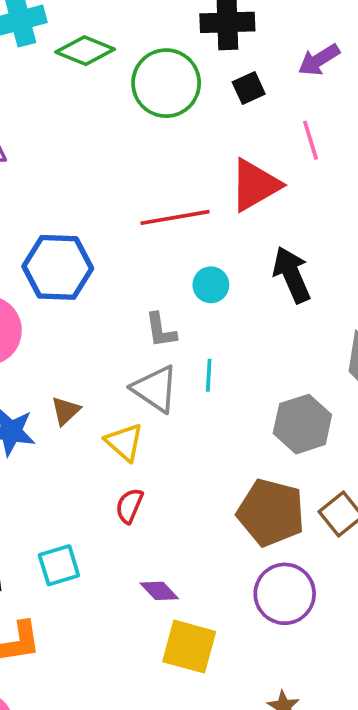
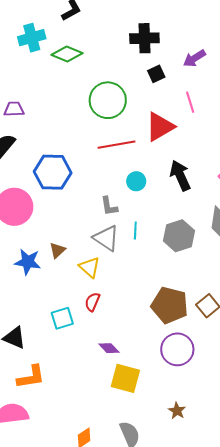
green circle: (166, 83) -> (108, 100), moved
gray hexagon: (302, 424) -> (179, 236), moved
cyan square: (59, 565) -> (62, 318), moved

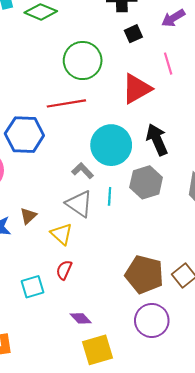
red line: (116, 145) -> (66, 103), moved
cyan circle: (136, 181) -> (111, 145), size x2.0
gray L-shape: (109, 206) -> (83, 171), turned 145
gray hexagon: (179, 236) -> (146, 182), moved
yellow square: (125, 378) -> (97, 350), turned -32

